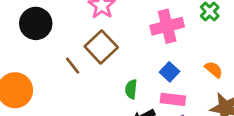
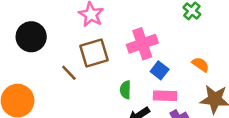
pink cross: (167, 26) -> (142, 44), moved
brown square: (101, 47) -> (94, 53), turned 32

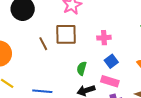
pink cross: (142, 44) -> (104, 38), size x0.6

